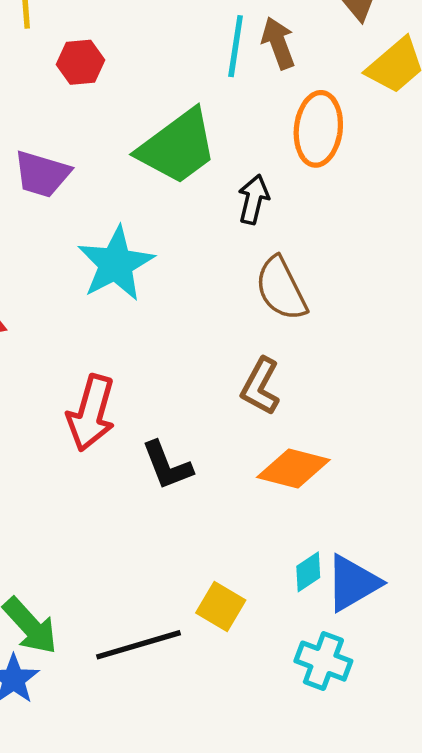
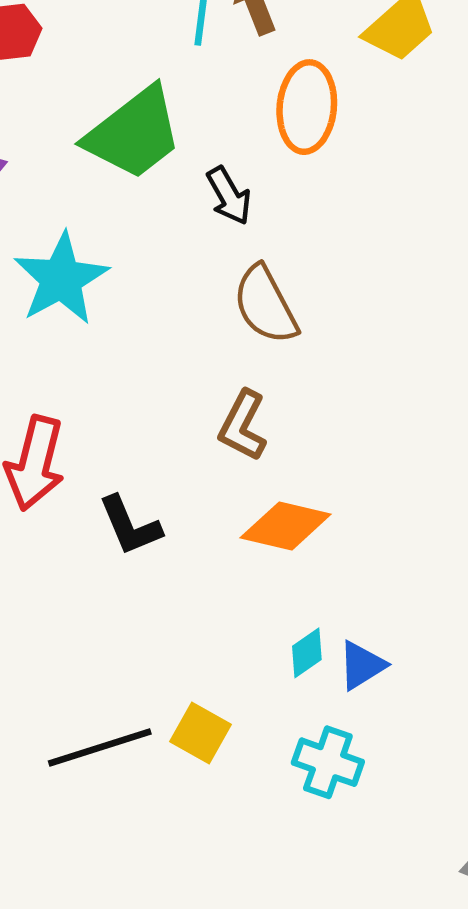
black arrow: (254, 199) -> (229, 196), turned 138
blue triangle: (353, 583) -> (362, 665), size x0.7
yellow square: (221, 607) -> (200, 733), moved

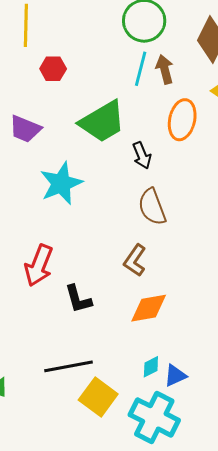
orange diamond: (286, 526) -> (149, 308), turned -30
yellow square: (200, 733) -> (98, 397), size x1.4
black line: (100, 747) -> (68, 366), moved
cyan cross: (328, 762) -> (154, 417), size x1.6

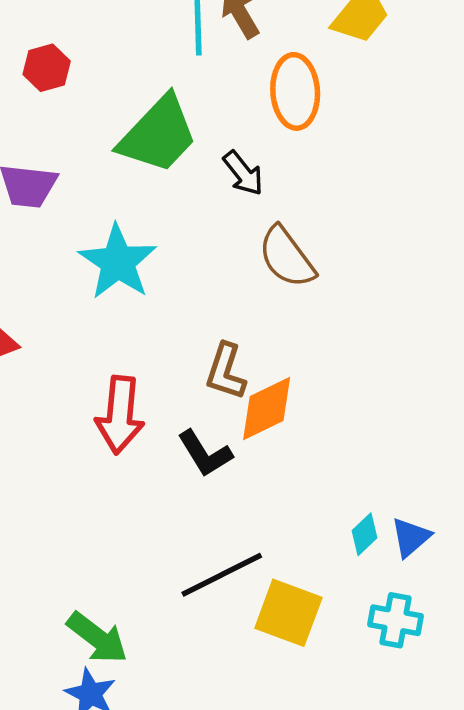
brown L-shape: (135, 260) -> (226, 372), moved
orange diamond: (149, 308) -> (267, 408), moved
cyan cross: (154, 417) -> (396, 620), size x0.6

